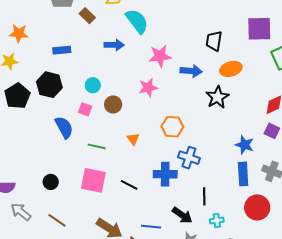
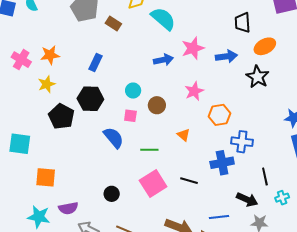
blue arrow: (114, 45) -> (163, 60), moved
blue rectangle: (62, 50) -> (95, 62), turned -48
pink star: (148, 88) -> (194, 91), moved
pink square: (93, 180) -> (153, 184), turned -32

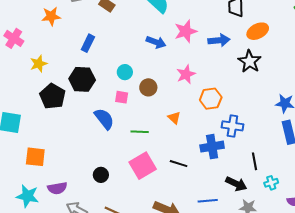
orange star: (50, 55) -> (51, 16), moved
blue arrow: (163, 60) -> (156, 42), turned 30

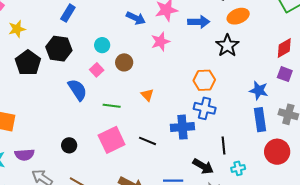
pink star: (186, 74) -> (160, 42), moved
pink square: (122, 97) -> (97, 70), turned 32
orange hexagon: (211, 99) -> (204, 80), moved

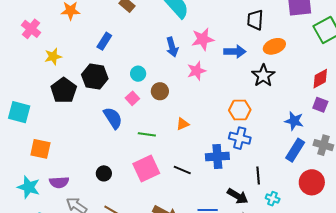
blue arrow: (136, 18) -> (172, 47), turned 48
orange triangle: (147, 95) -> (183, 124), turned 48
blue rectangle: (260, 120) -> (295, 150), turned 40
cyan cross: (238, 168) -> (273, 199), turned 32

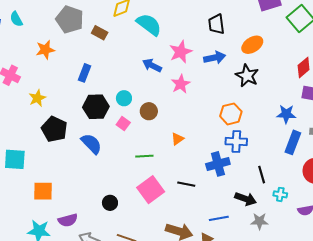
black trapezoid: (255, 20) -> (216, 24), moved
blue arrow: (172, 47) -> (152, 65), turned 144
black hexagon: (95, 77) -> (96, 107), moved
blue semicircle: (113, 118) -> (91, 144), moved

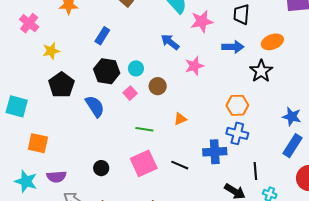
pink star: (181, 52) -> (202, 21), moved

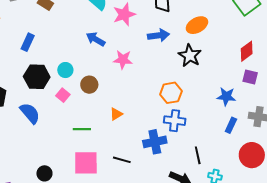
pink star: (194, 66) -> (123, 60), turned 30
blue rectangle: (292, 146) -> (231, 125), size x0.7
pink square: (144, 163) -> (86, 163), turned 32

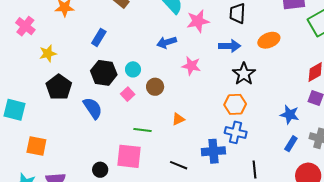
blue arrow: (96, 39) -> (167, 42), turned -54
black star: (190, 56) -> (244, 74), moved
pink square: (86, 163) -> (129, 156), moved

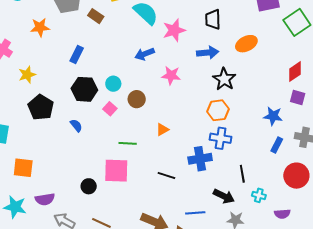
blue semicircle: (93, 108) -> (76, 126), size x0.6

